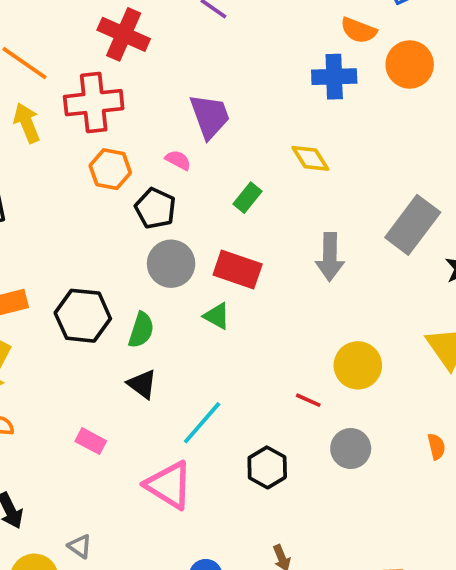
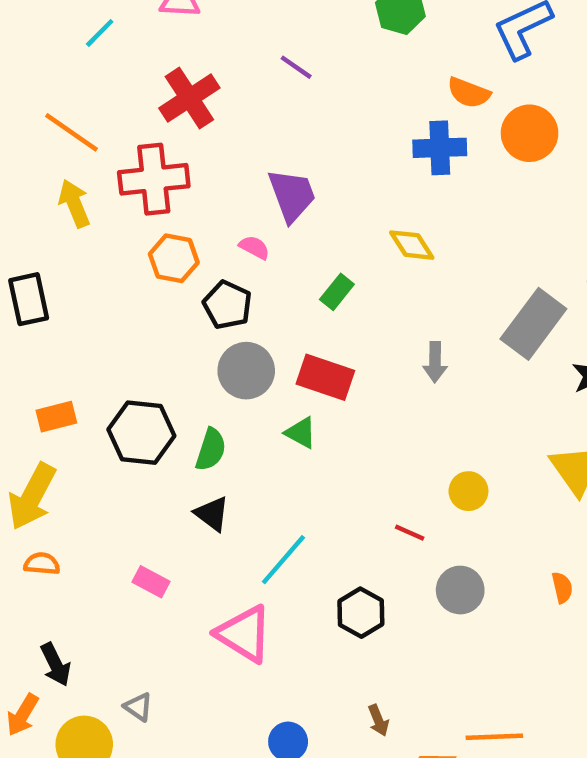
red cross: (124, 34) -> (189, 98), turned 33
gray arrow: (330, 257) -> (435, 362), size x0.7
yellow circle: (358, 365) -> (468, 491), size x0.7

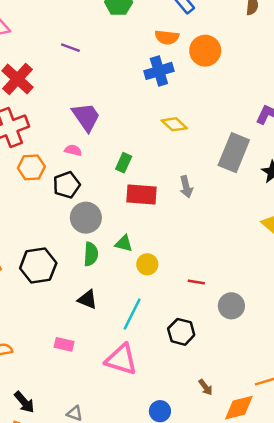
yellow diamond: (412, 245) -> (174, 124), moved
black pentagon: (227, 305) -> (67, 185), turned -30
red rectangle: (325, 377) -> (142, 194), moved
green semicircle: (211, 450) -> (91, 254), moved
yellow circle: (468, 491) -> (147, 264), moved

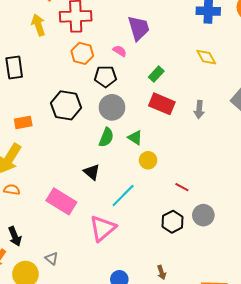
black hexagon: (38, 266) -> (66, 105), moved
black hexagon: (181, 332) -> (172, 222), moved
pink rectangle: (64, 344) -> (61, 201), size x1.8
pink triangle: (121, 359) -> (103, 228), turned 44

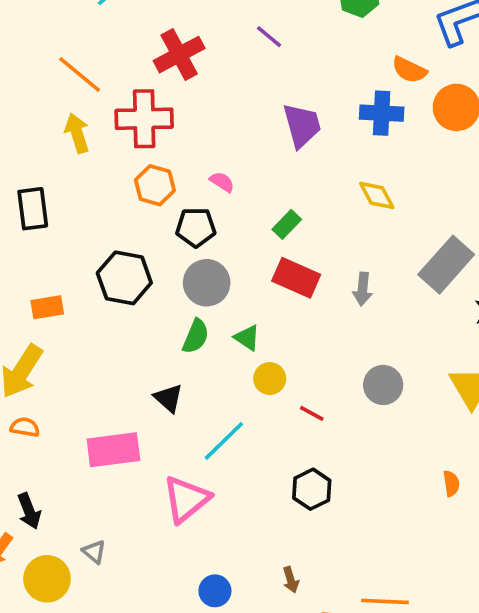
purple trapezoid: (139, 28) -> (302, 125), moved
red line: (182, 187) -> (312, 413), moved
pink rectangle: (61, 201) -> (113, 450), turned -40
gray circle: (203, 215) -> (383, 385), moved

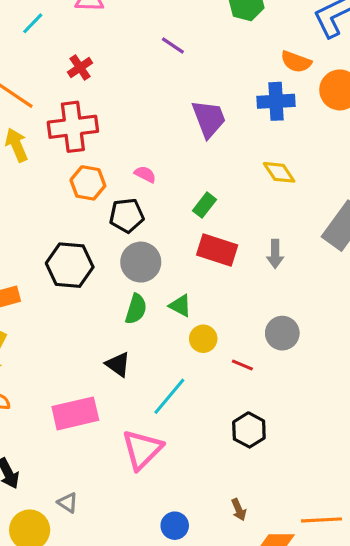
red cross: (179, 55) -> (80, 67), moved, size x0.6
gray circle: (383, 385) -> (282, 333), moved

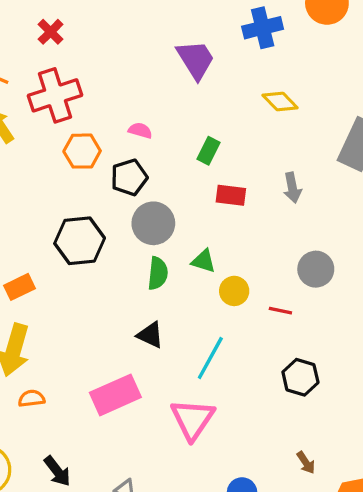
red rectangle: (217, 250) -> (231, 195), size x0.7

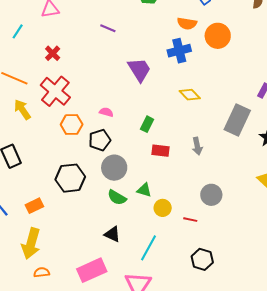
red cross: (55, 95) -> (55, 91), turned -32
green semicircle: (158, 273) -> (117, 197), turned 114

